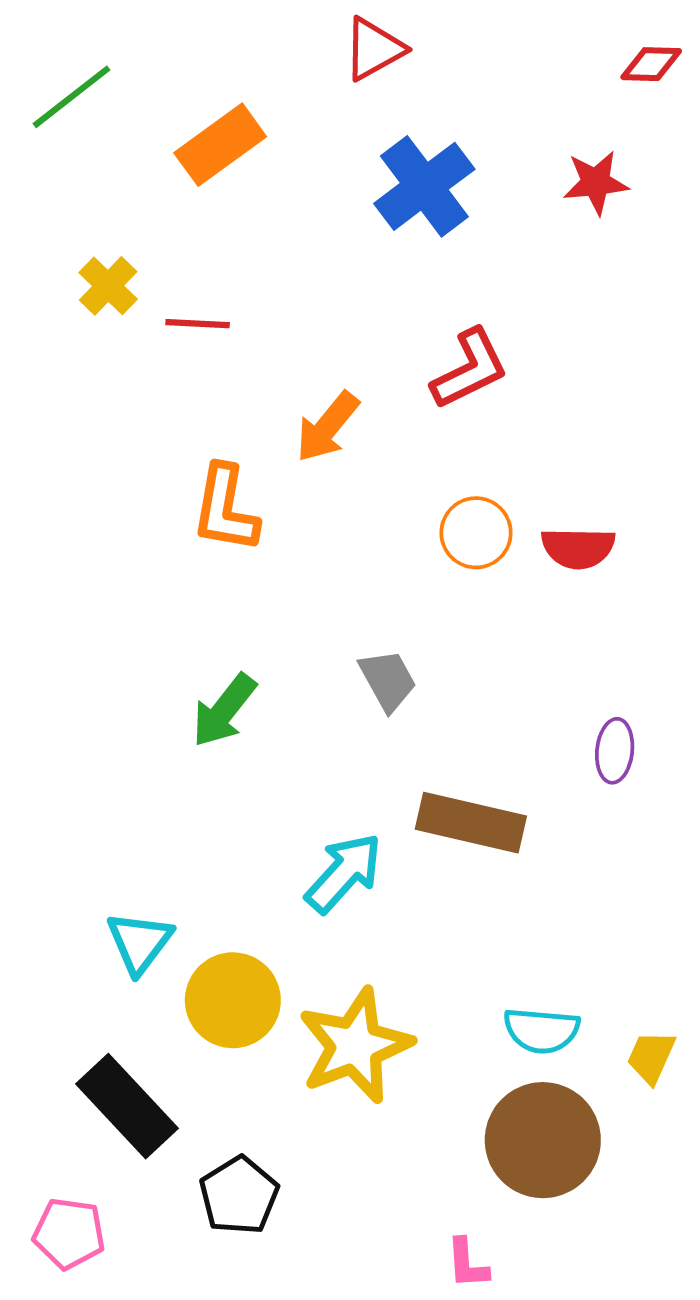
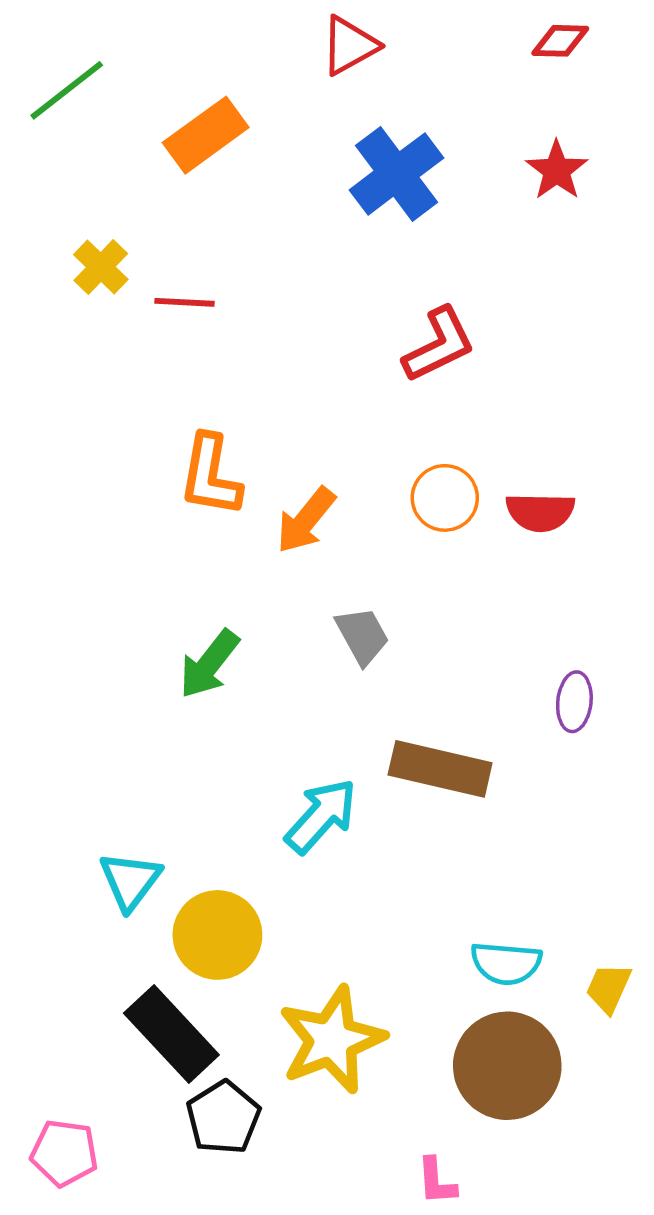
red diamond: (651, 64) -> (560, 41), moved
red star: (596, 183) -> (557, 170), turned -30
orange arrow: (327, 427) -> (306, 520), moved
yellow star: (355, 1046) -> (332, 1040), moved
black rectangle: (127, 1106) -> (171, 1034), moved

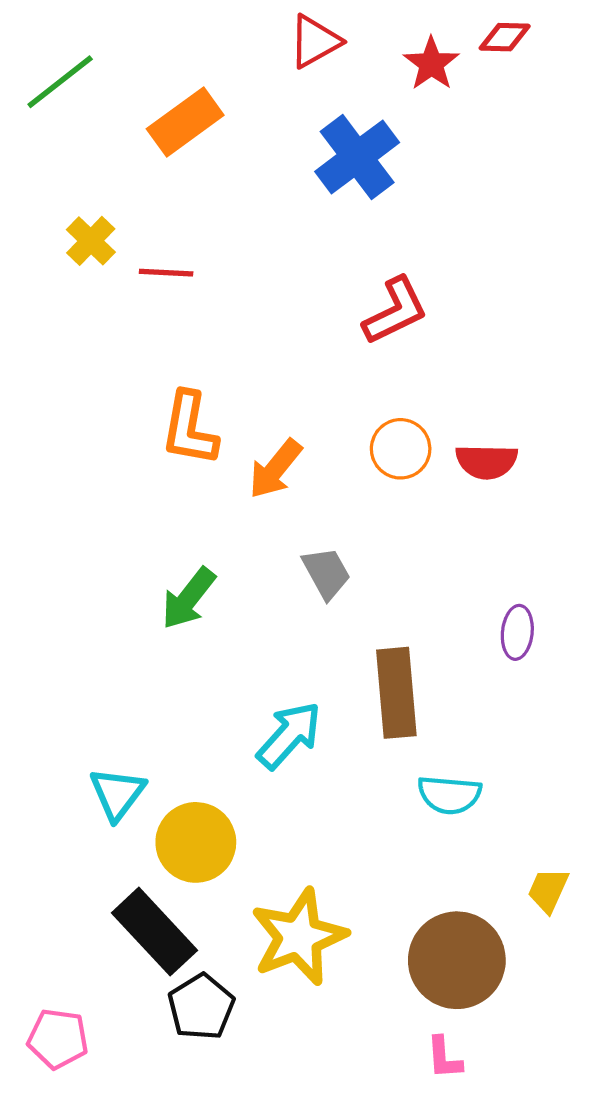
red star: (557, 170) -> (431, 64), moved
brown rectangle: (440, 769) -> (396, 693), turned 72
cyan semicircle: (506, 963) -> (449, 795), moved
pink L-shape: (437, 1181) -> (444, 1058), moved

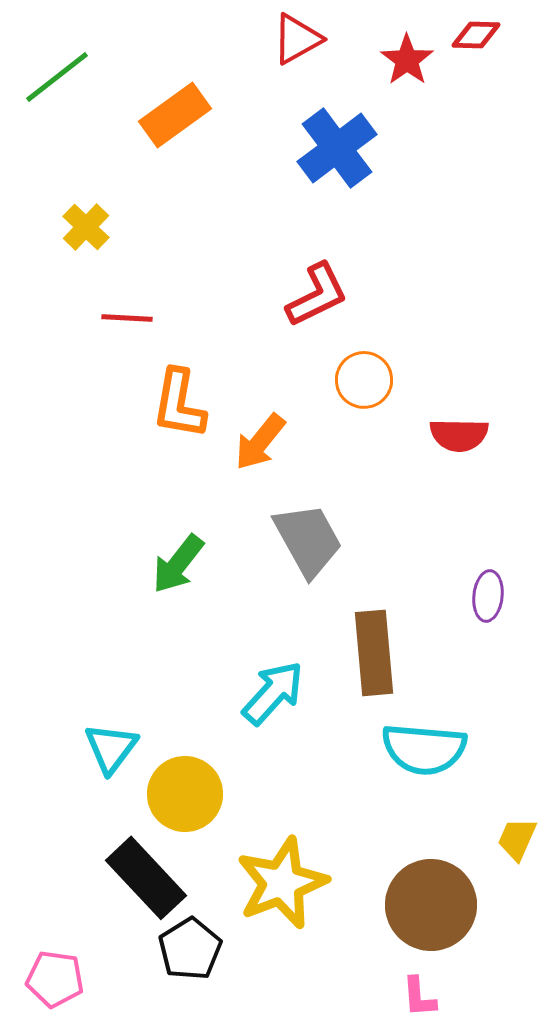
red line: (166, 273) -> (127, 318), moved
red L-shape: (395, 311) -> (317, 295), moved
orange circle: (401, 449) -> (364, 380), moved
gray trapezoid: (326, 573) -> (308, 540), size x1.5
cyan semicircle: (449, 795) -> (424, 749), size x1.4

